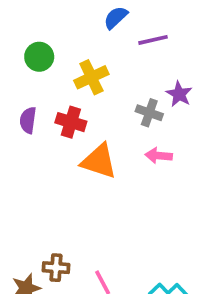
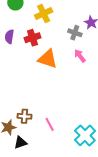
red cross: (71, 122) -> (33, 38), turned -35
pink arrow: (159, 156) -> (80, 56), turned 48

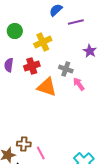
gray cross: (75, 33) -> (66, 69), moved
pink line: (50, 124) -> (41, 153), moved

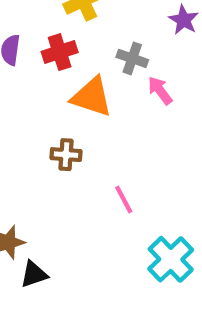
brown cross: (24, 144) -> (66, 155), moved
pink line: (41, 153) -> (124, 199), moved

